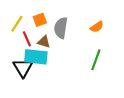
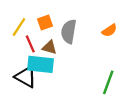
green line: (96, 60) -> (108, 82), moved
black triangle: (23, 68) -> (26, 77), turned -30

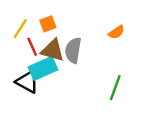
gray semicircle: (69, 32) -> (73, 50), moved
brown triangle: (49, 47) -> (53, 50), size x1.5
cyan rectangle: (40, 64) -> (43, 68), turned -30

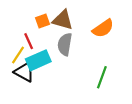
yellow line: (20, 29) -> (18, 55), moved
orange semicircle: (116, 32) -> (103, 28), size x1.5
brown triangle: (53, 50) -> (63, 20), moved

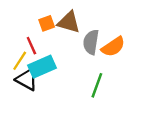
orange semicircle: (103, 28) -> (113, 47), moved
gray semicircle: (65, 44) -> (91, 42), moved
green line: (102, 77) -> (97, 85), moved

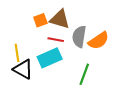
red line: (31, 46) -> (56, 40), moved, turned -56
yellow line: (20, 61) -> (17, 53), turned -42
cyan rectangle: (42, 67) -> (50, 58), moved

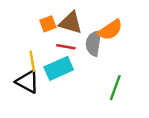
orange semicircle: (99, 41) -> (110, 30), moved
yellow line: (17, 53) -> (32, 61), moved
green line: (84, 74) -> (115, 88), moved

